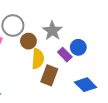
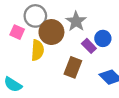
brown circle: (28, 41) -> (51, 32), size x1.5
yellow semicircle: (38, 59) -> (38, 50), moved

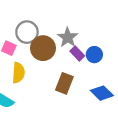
purple rectangle: (89, 46) -> (77, 53), moved
yellow semicircle: (38, 50) -> (18, 73), moved

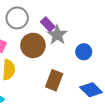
gray circle: (27, 32) -> (17, 18), moved
purple rectangle: (77, 53) -> (48, 24), moved

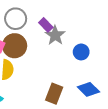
brown circle: (33, 45) -> (15, 46), moved
brown rectangle: (54, 80) -> (54, 94), moved

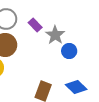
gray star: (55, 35) -> (55, 35), moved

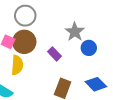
purple rectangle: (35, 25) -> (54, 54), moved

